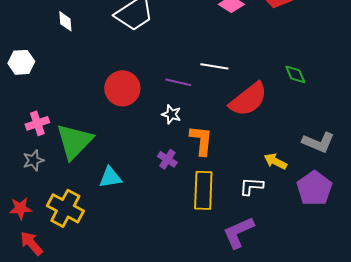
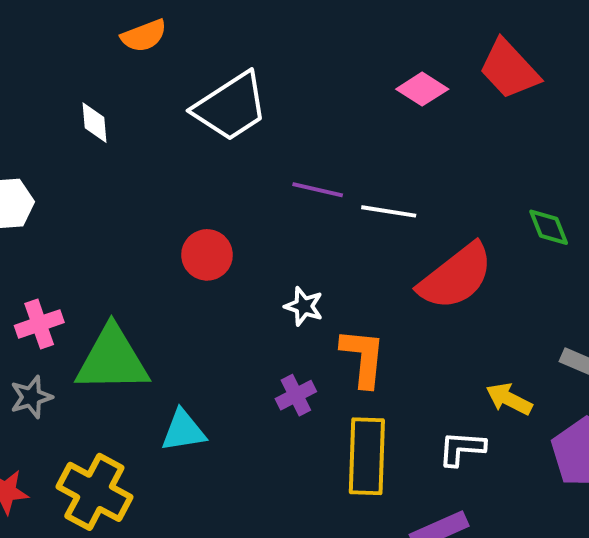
purple line: (178, 82) -> (318, 190), moved
red circle: (122, 88) -> (207, 255), size x0.7
green triangle: (74, 141) -> (112, 360), turned 45
purple cross: (167, 159) -> (296, 395), turned 30

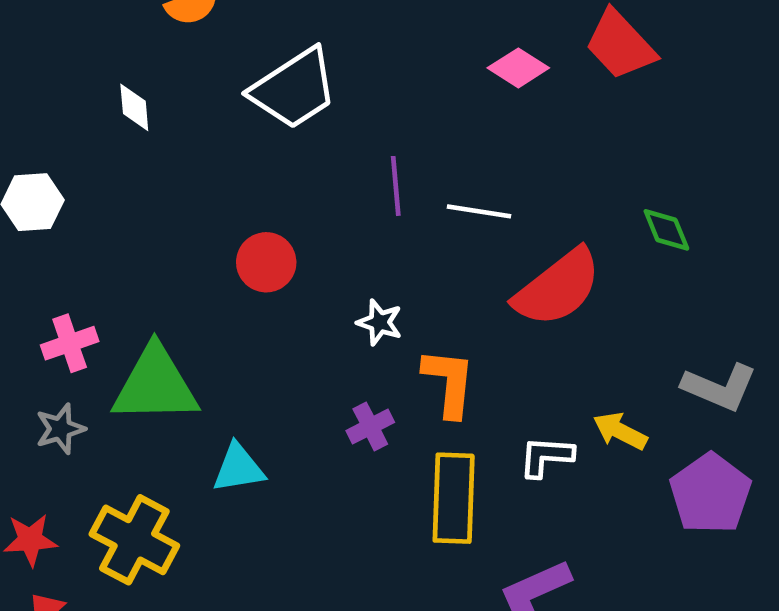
purple line: (318, 190) -> (396, 186), turned 72
white L-shape: (462, 448) -> (546, 457), moved

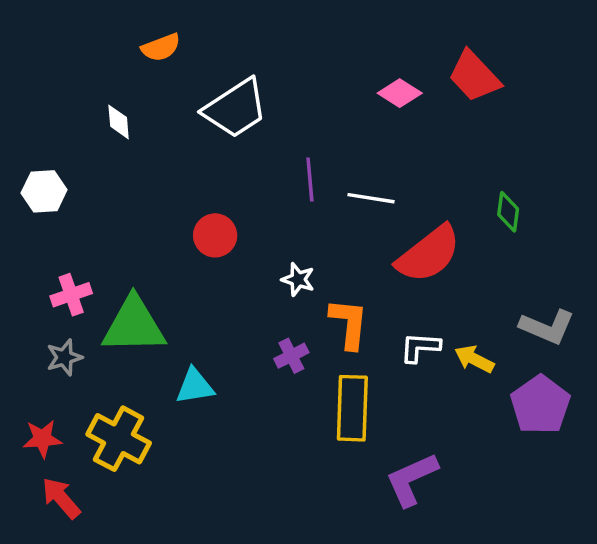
green diamond: (666, 230) -> (508, 212), turned 30
white L-shape: (546, 457) -> (420, 347), moved

